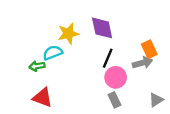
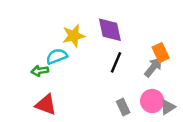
gray arrow: (143, 63) -> (153, 67), turned -36
pink circle: (116, 77) -> (152, 101), moved

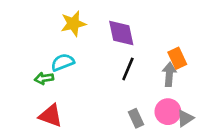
yellow star: (74, 36) -> (73, 24), moved
gray arrow: (153, 67) -> (169, 74), turned -35

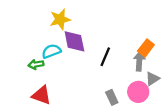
purple diamond: (121, 33) -> (74, 41), moved
orange rectangle: (177, 58) -> (146, 48), turned 63
gray triangle: (185, 118) -> (152, 79), moved

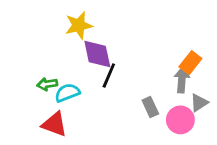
cyan semicircle: (51, 51) -> (67, 93), moved
black line: (105, 57) -> (109, 76), moved
gray rectangle: (112, 97) -> (150, 107), moved

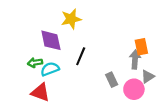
yellow star: (79, 25) -> (71, 19), moved
purple diamond: (97, 54) -> (51, 40), moved
orange rectangle: (190, 63) -> (141, 47), turned -49

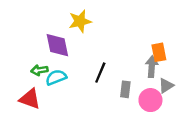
black line: (81, 56) -> (100, 73), moved
gray rectangle: (112, 80) -> (125, 89), turned 32
red triangle: (40, 92) -> (30, 99), moved

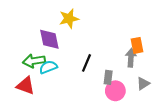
green arrow: (39, 70) -> (34, 61), size x1.5
gray triangle: (166, 86) -> (143, 84), moved
pink circle: (150, 100) -> (115, 91), moved

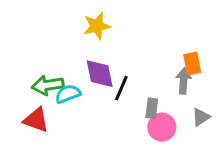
purple diamond: (49, 39) -> (100, 74), moved

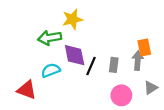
green arrow: (48, 85) -> (50, 38), moved
gray rectangle: (152, 108) -> (114, 65), moved

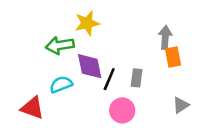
gray arrow: (138, 61) -> (165, 37), moved
pink circle: (121, 95) -> (122, 110), moved

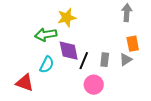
gray arrow: (165, 37) -> (127, 13), moved
cyan semicircle: (61, 84) -> (47, 65), turned 138
gray triangle: (181, 105) -> (126, 60), moved

